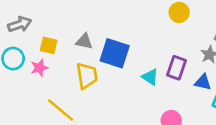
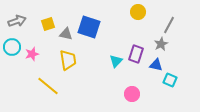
yellow square: (49, 45) -> (48, 24), moved, turned -32
blue square: (115, 53) -> (89, 27), moved
cyan triangle: (150, 77) -> (116, 61), turned 40

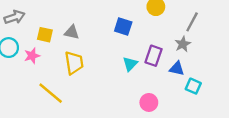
yellow square: (48, 24) -> (45, 35), moved, turned 32
blue square: (89, 27) -> (123, 27), moved, size x0.7

